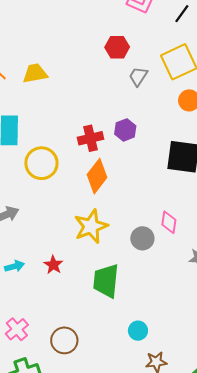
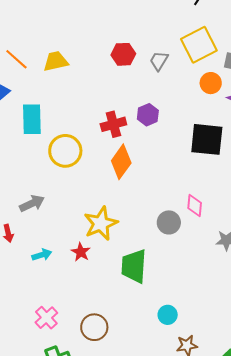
red hexagon: (117, 47) -> (123, 54), moved
yellow star: (91, 226) -> (101, 223), moved

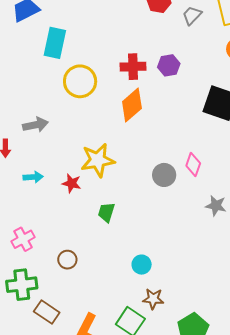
red star: (81, 252) -> (72, 183), turned -30
green trapezoid: (134, 266) -> (106, 212), moved, size x0.6
brown circle: (94, 327) -> (67, 260), size x0.7

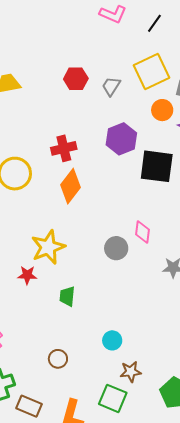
purple hexagon: (169, 65) -> (121, 139), moved, size x1.4
brown circle: (67, 260) -> (58, 359), moved

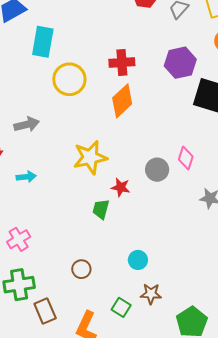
red star: (27, 275) -> (121, 187), moved
green square: (113, 398) -> (121, 307), moved, size x0.7
brown rectangle: (29, 406) -> (45, 311), turned 35

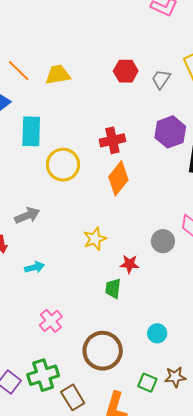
yellow star: (90, 157) -> (95, 239), size x0.7
pink cross: (19, 239) -> (51, 321), moved
brown circle: (81, 269) -> (103, 351), size x2.0
brown star: (151, 294) -> (175, 377), moved

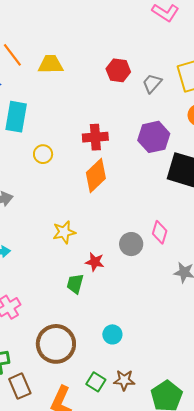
yellow circle: (63, 165) -> (43, 154), size x0.6

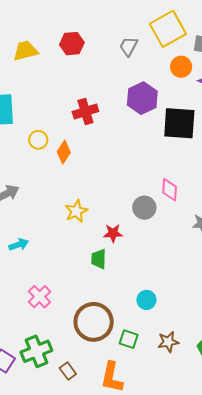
red hexagon: (118, 70) -> (72, 44), moved
orange diamond: (96, 175) -> (64, 152), moved, size x0.7
green square: (96, 382) -> (129, 339), moved
brown rectangle: (20, 386) -> (68, 371), size x0.7

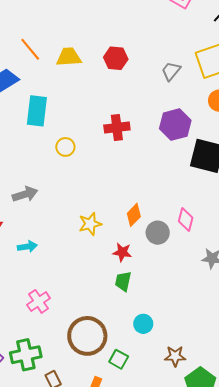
orange diamond: (64, 152) -> (134, 215), moved
green trapezoid: (99, 259) -> (123, 281), moved
brown star: (168, 342) -> (175, 356), moved

